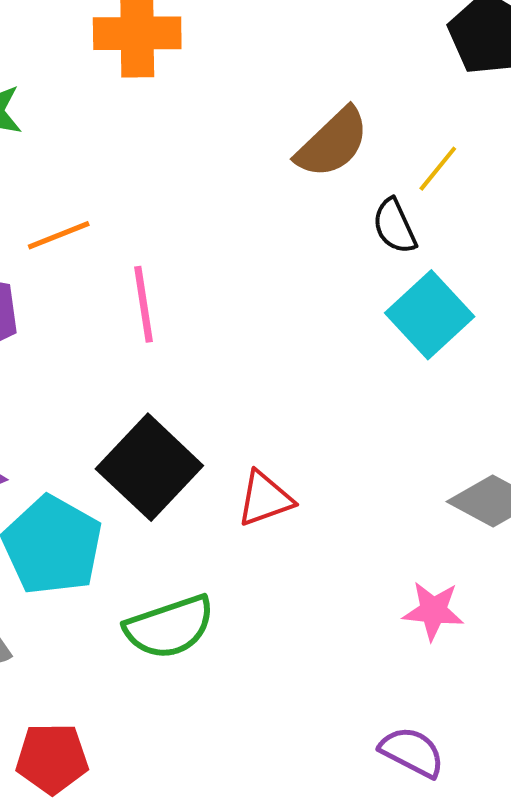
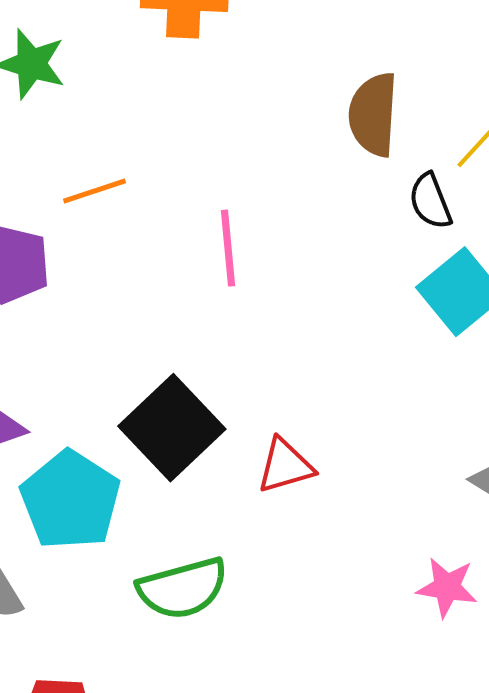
brown semicircle: (333, 143) -> (373, 114), turned 134
pink line: (143, 304) -> (228, 248), moved

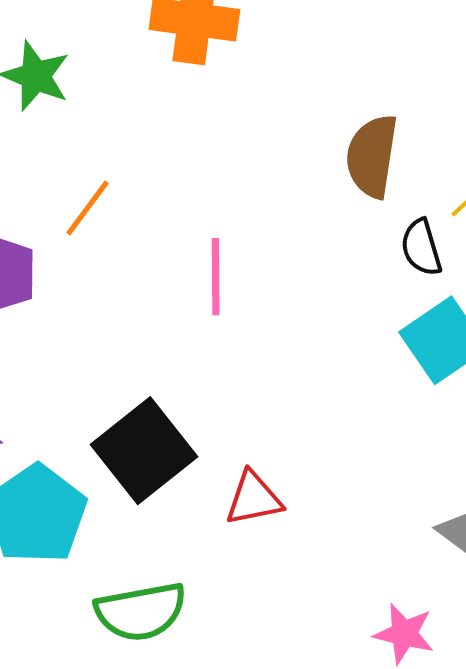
orange line: (95, 191) -> (88, 208), turned -40

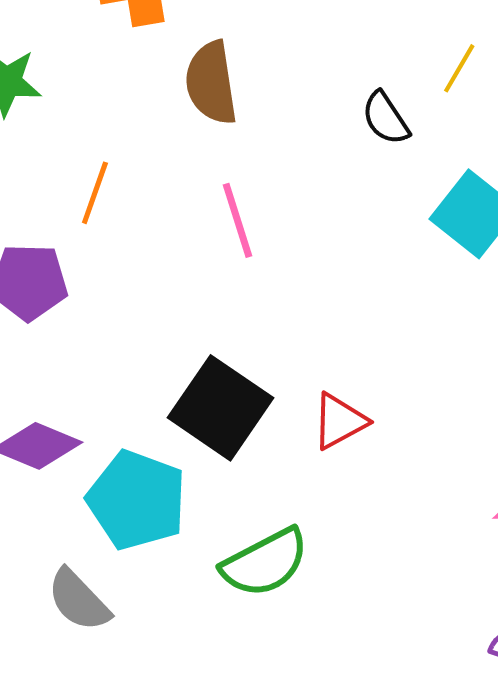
brown semicircle: (372, 156) -> (211, 83), moved
black semicircle: (421, 248) -> (386, 118), moved

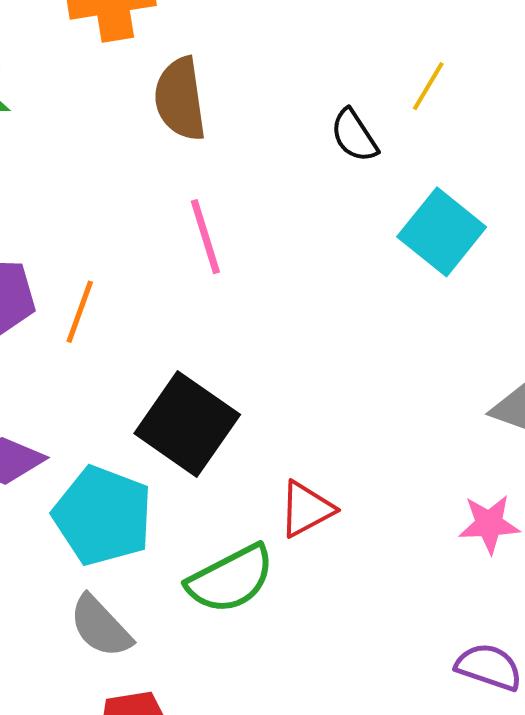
orange line: (95, 193) -> (80, 312), moved
red triangle: (339, 421) -> (306, 509), moved
gray semicircle: (79, 600) -> (100, 626), moved

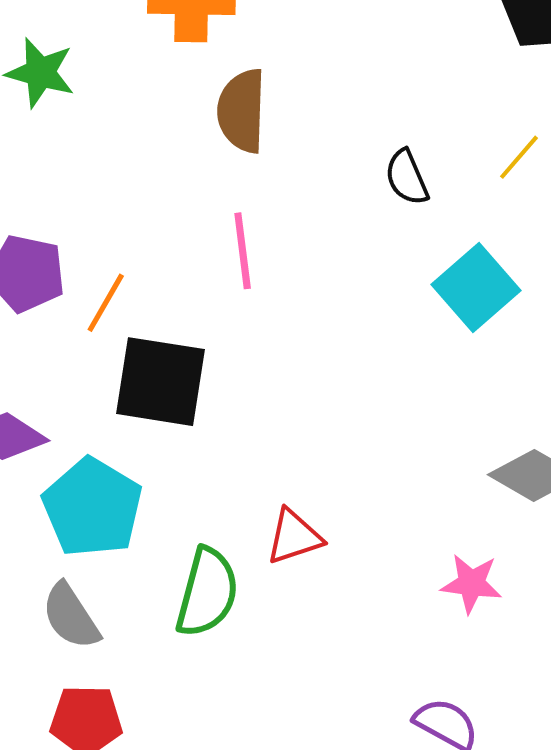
yellow line: (428, 86) -> (519, 157), moved
black square: (187, 424) -> (160, 382), moved, turned -36
green semicircle: (231, 579) -> (207, 592), turned -58

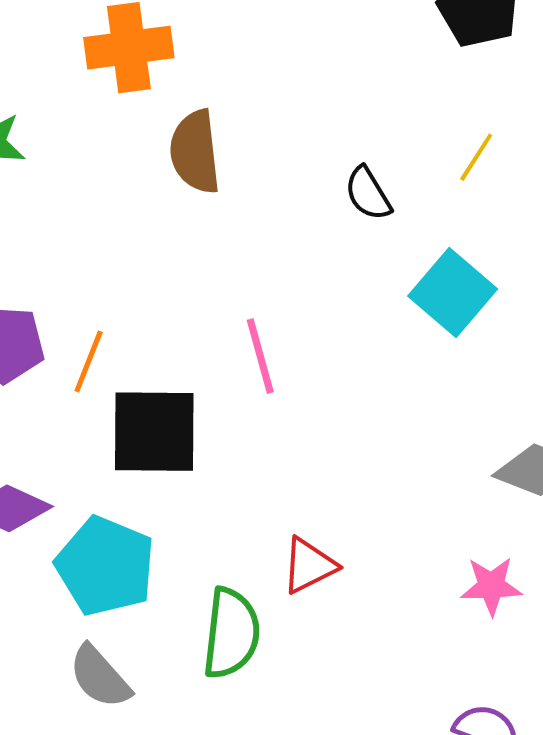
pink line: (243, 251) -> (260, 356), moved

